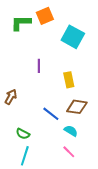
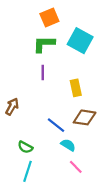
green L-shape: (21, 23) -> (44, 44), moved
cyan semicircle: (71, 131) -> (68, 145), moved

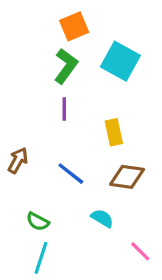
green L-shape: (44, 44) -> (66, 66), turned 125
blue line: (56, 125) -> (71, 174), moved
pink line: (76, 167) -> (140, 251), moved

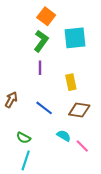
orange square: (74, 26) -> (46, 16), turned -30
cyan square: (120, 61) -> (75, 38), turned -35
pink line: (140, 251) -> (82, 146), moved

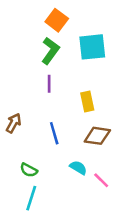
blue line: (44, 108) -> (54, 133), turned 36

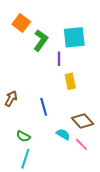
orange square: (57, 20) -> (21, 23), moved
purple line: (49, 84) -> (59, 59), moved
brown diamond: (97, 136) -> (82, 121), moved, turned 40

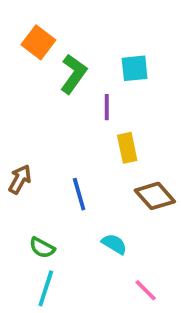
cyan square: (74, 37) -> (135, 68), size x0.7
brown diamond: (82, 121) -> (155, 196), moved
pink line: (81, 144) -> (146, 290), moved

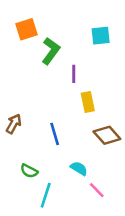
orange square: (38, 42) -> (27, 29), turned 35
cyan square: (135, 68) -> (101, 36), moved
cyan line: (46, 288) -> (46, 195), moved
pink line: (146, 290) -> (97, 190), moved

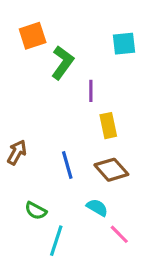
brown diamond: (107, 135) -> (111, 170), moved

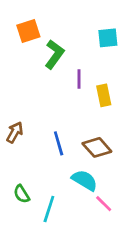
yellow rectangle: (108, 126) -> (104, 95), moved
cyan semicircle: (97, 208) -> (85, 180), size x1.4
green semicircle: (36, 211) -> (22, 194), moved, turned 30

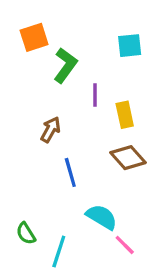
brown arrow: (15, 132) -> (51, 130), moved
brown diamond: (97, 147) -> (128, 158), moved

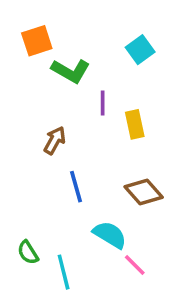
cyan square: (130, 46) -> (140, 50), turned -30
green L-shape: (65, 65) -> (71, 71), turned 84
brown diamond: (128, 158) -> (144, 192), moved
cyan line: (59, 252) -> (64, 272), turned -32

